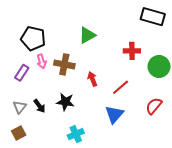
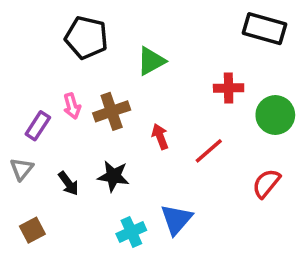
black pentagon: (33, 38) -> (86, 38), moved
brown cross: (64, 64) -> (112, 111), turned -30
gray triangle: (20, 107) -> (22, 169), moved
blue triangle: (114, 114) -> (176, 219), moved

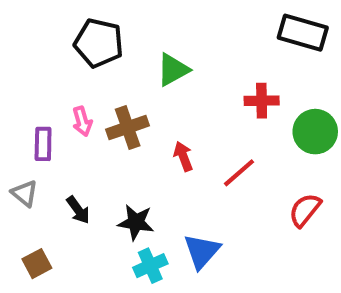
purple rectangle: (38, 126) -> (43, 144), turned -32
gray triangle: (22, 169) -> (25, 193), turned -30
black star: (113, 176) -> (136, 222), moved

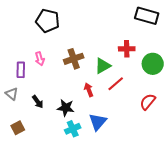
green triangle: (173, 70) -> (103, 66), moved
brown cross: (128, 127) -> (74, 59), moved
red arrow: (183, 156) -> (89, 90), moved

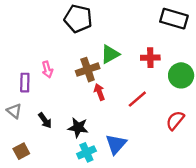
black pentagon: (48, 21) -> (78, 19), moved
green triangle: (103, 66) -> (110, 54), moved
red arrow: (89, 90) -> (99, 92), moved

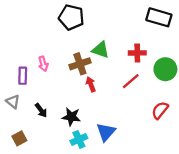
green triangle: (110, 54) -> (101, 50), turned 48
red line: (137, 99) -> (131, 81), moved

